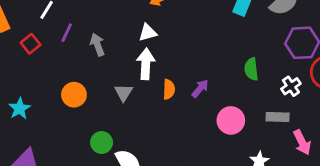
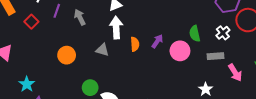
green semicircle: (251, 69) -> (195, 34), moved
gray triangle: (124, 93) -> (102, 50), turned -40
cyan star: (20, 109) -> (27, 84), moved
pink circle: (231, 120) -> (180, 51), moved

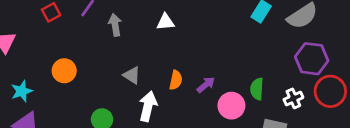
white arrow: (116, 28) -> (148, 106), moved
orange circle: (67, 55) -> (64, 71), moved

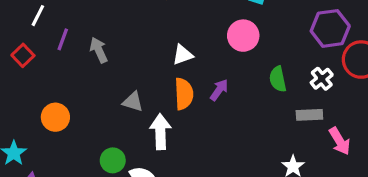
white triangle: (165, 22) -> (183, 55), moved
orange semicircle: (176, 80) -> (184, 94), size x1.4
pink circle: (231, 106) -> (243, 36), moved

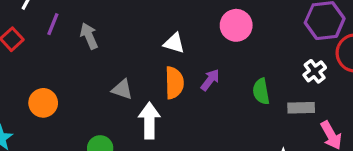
white triangle: (183, 55) -> (174, 43), turned 35
green semicircle: (278, 79) -> (261, 91), moved

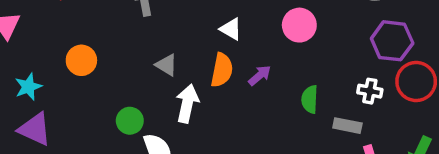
white cross: (315, 71) -> (370, 91), turned 35

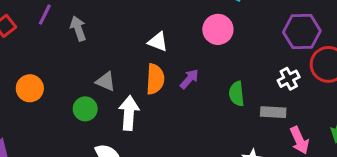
white cross: (370, 91) -> (289, 79), turned -30
green circle: (130, 121) -> (85, 109), moved

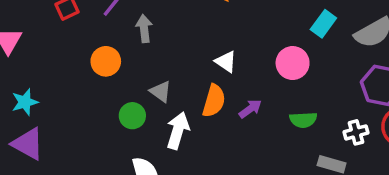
orange circle: (30, 88) -> (106, 61), moved
green semicircle: (237, 94) -> (303, 120), moved, turned -100

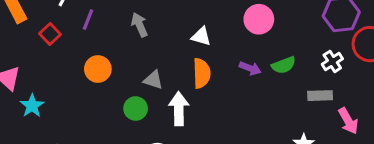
gray arrow: (144, 29) -> (140, 25), moved
cyan star: (25, 102) -> (32, 106), moved
purple arrow: (250, 109) -> (250, 68), moved, turned 75

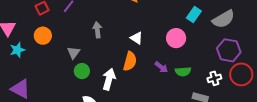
gray arrow: (140, 25) -> (97, 30), moved
orange circle: (98, 69) -> (43, 36), moved
gray triangle: (153, 80) -> (74, 53), moved, turned 32

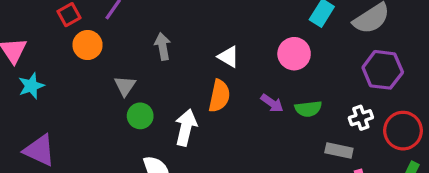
orange circle: (43, 36) -> (88, 45), moved
red circle: (241, 74) -> (403, 131), moved

